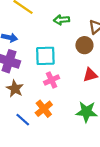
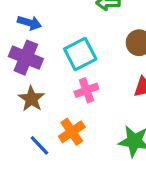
cyan square: (45, 56) -> (80, 54), turned -30

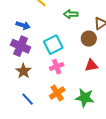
orange cross: (72, 132) -> (57, 93), moved

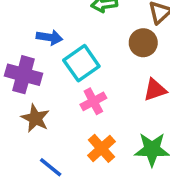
blue arrow: (23, 25) -> (49, 37), moved

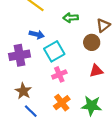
purple cross: (23, 75) -> (19, 55), turned -30
brown star: (35, 118) -> (23, 91), moved

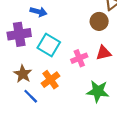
cyan square: (54, 51) -> (49, 45), moved, turned -30
pink cross: (59, 74) -> (79, 58), moved
orange cross: (62, 103) -> (51, 80), moved

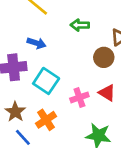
red triangle: (104, 53) -> (107, 93), turned 42

